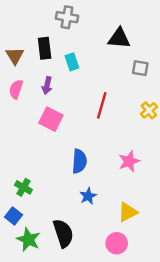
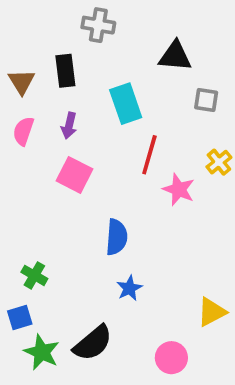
cyan rectangle: (72, 62) -> (126, 104), moved, size x1.5
pink star: (129, 161) -> (179, 190), moved, turned -30
yellow triangle: (128, 212) -> (212, 312), moved
blue square: (14, 216) -> (20, 317), turned 35
black semicircle: (63, 233) -> (93, 343), turned 68

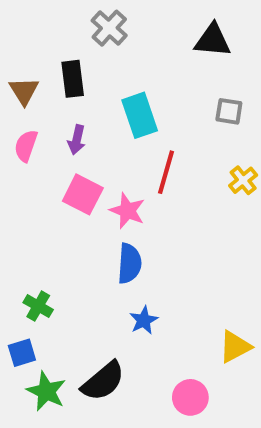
gray cross: (98, 25) -> (109, 28), turned 32
black triangle: (175, 56) -> (213, 40), moved
pink star: (179, 190) -> (127, 211), moved

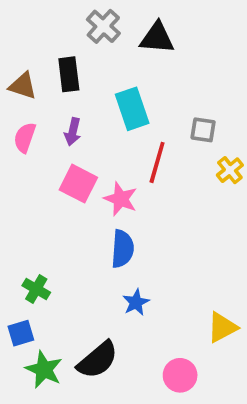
black triangle: (213, 40) -> (157, 38), moved
brown triangle: (24, 91) -> (23, 86), turned -40
gray square: (229, 111) -> (203, 130), moved

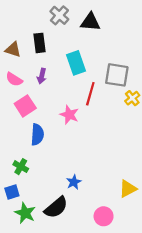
gray square: (203, 130) -> (117, 75), size x1.6
pink semicircle: (25, 138) -> (14, 79), turned -77
pink square: (78, 184) -> (25, 106), moved, turned 30
blue semicircle: (123, 249) -> (37, 135), moved
blue star: (136, 302) -> (74, 182), moved

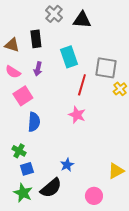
pink star: (69, 115) -> (77, 115), moved
blue square: (12, 192) -> (27, 169), moved

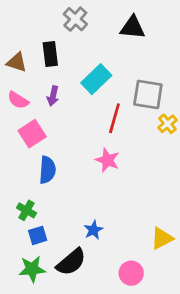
black triangle: (82, 20) -> (133, 27), moved
cyan rectangle: (69, 57) -> (96, 79), turned 65
green star: (23, 193) -> (32, 269), turned -30

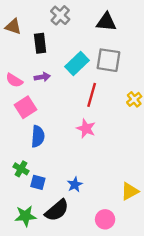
brown triangle: (17, 62) -> (13, 27), moved
gray square: (148, 94) -> (108, 60), moved
purple arrow: (53, 96) -> (42, 77), turned -112
blue square: (38, 235) -> (38, 182), moved, turned 32

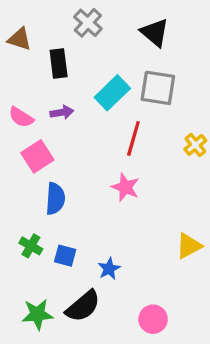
black triangle: (106, 22) -> (155, 33), turned 35
blue square: (38, 182) -> (65, 256), moved
yellow triangle: (130, 191) -> (189, 246), moved

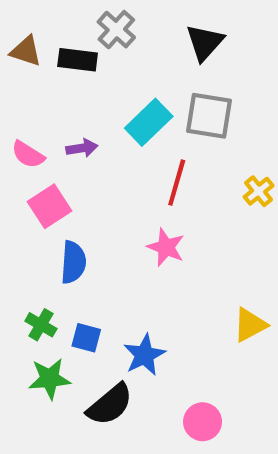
black triangle: (155, 33) -> (205, 43), turned 32
black rectangle: (59, 64) -> (78, 60), moved, turned -76
blue star: (109, 269) -> (144, 355), size x1.4
green star: (37, 314) -> (50, 379), moved

